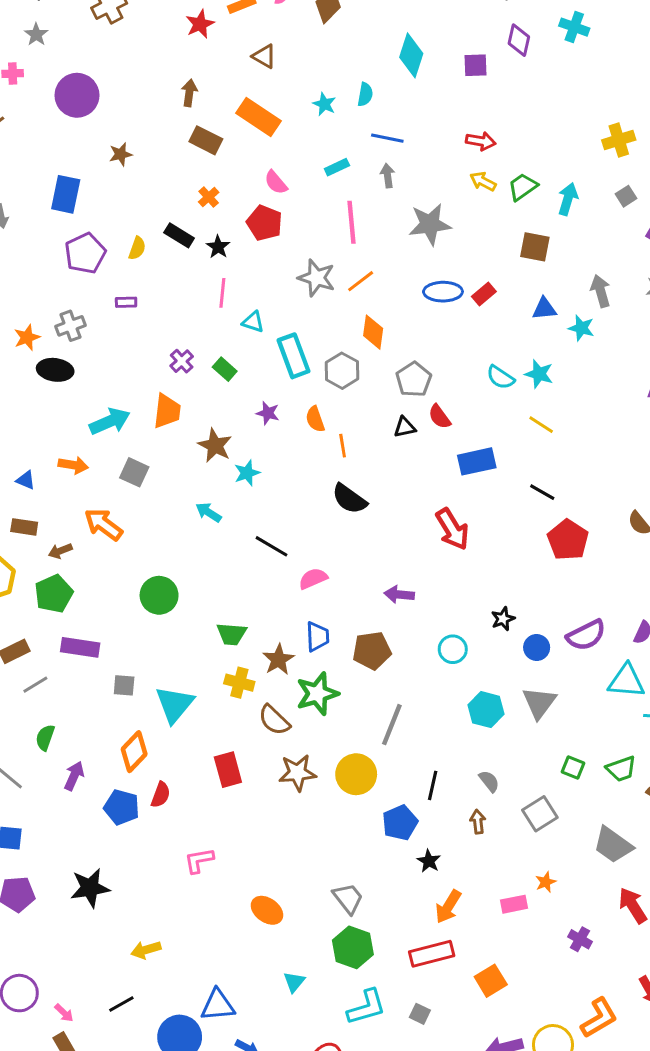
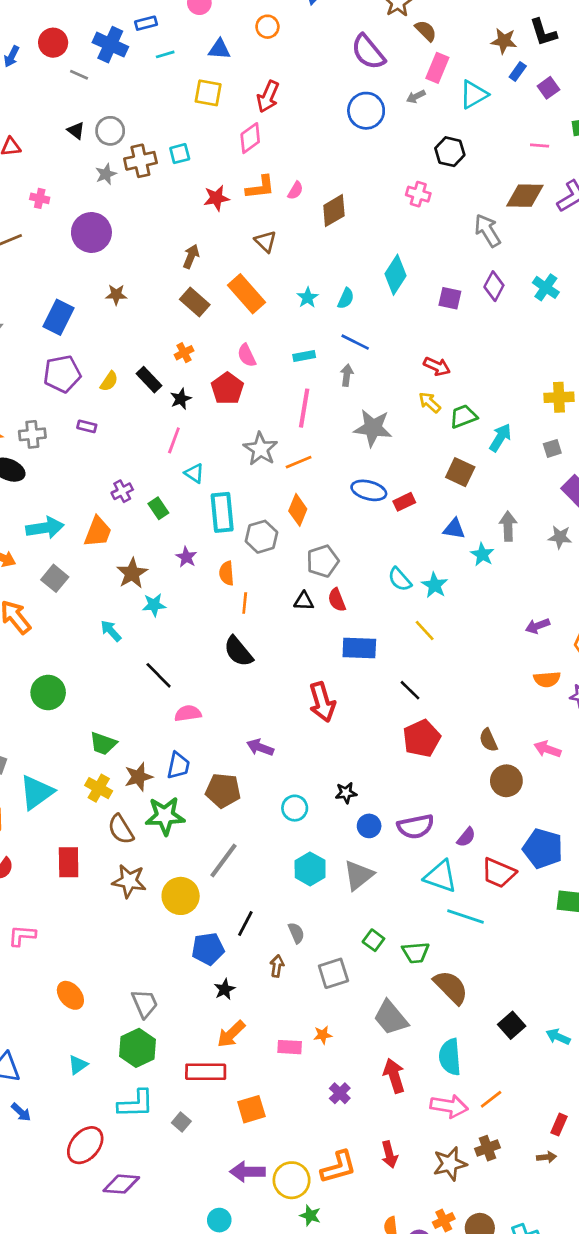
gray star: (36, 34) -> (106, 174), moved

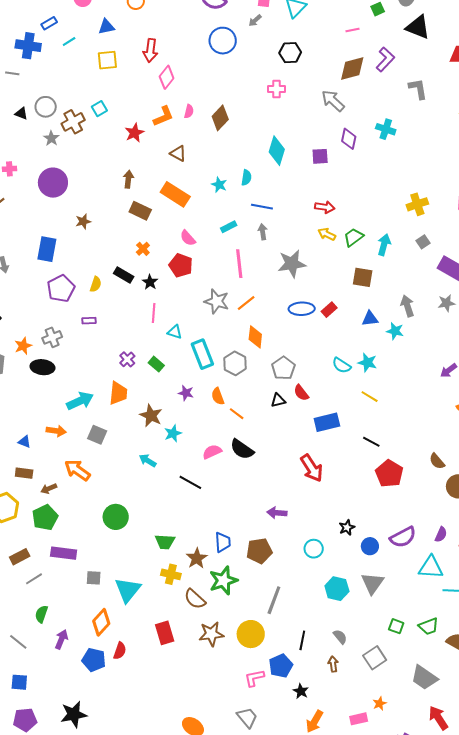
pink diamond: (250, 138) -> (167, 77), moved
orange line: (245, 603) -> (237, 414), turned -42
pink semicircle: (188, 713) -> (212, 452), moved
pink L-shape: (22, 936) -> (254, 678), moved

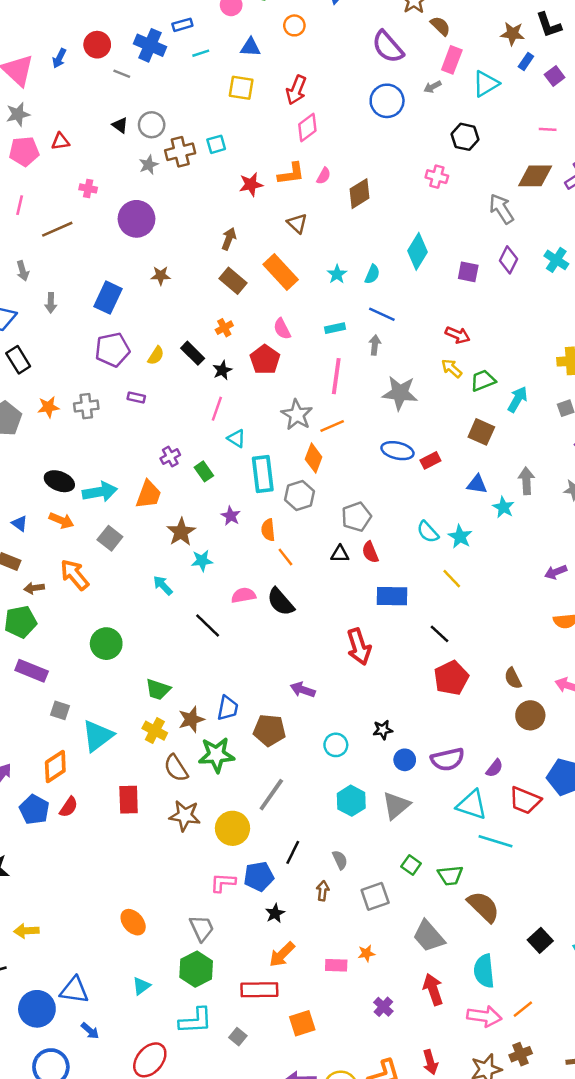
orange diamond: (255, 337) -> (314, 458), moved
black ellipse: (42, 367) -> (59, 481), moved

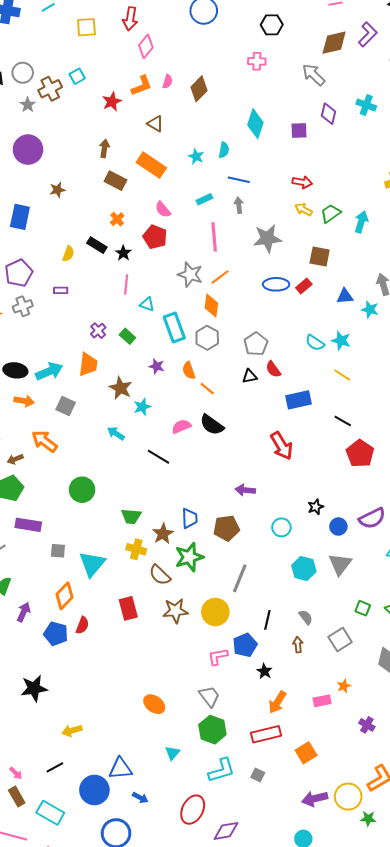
purple pentagon: (112, 350) -> (19, 273), moved
brown square: (481, 432) -> (320, 257), moved

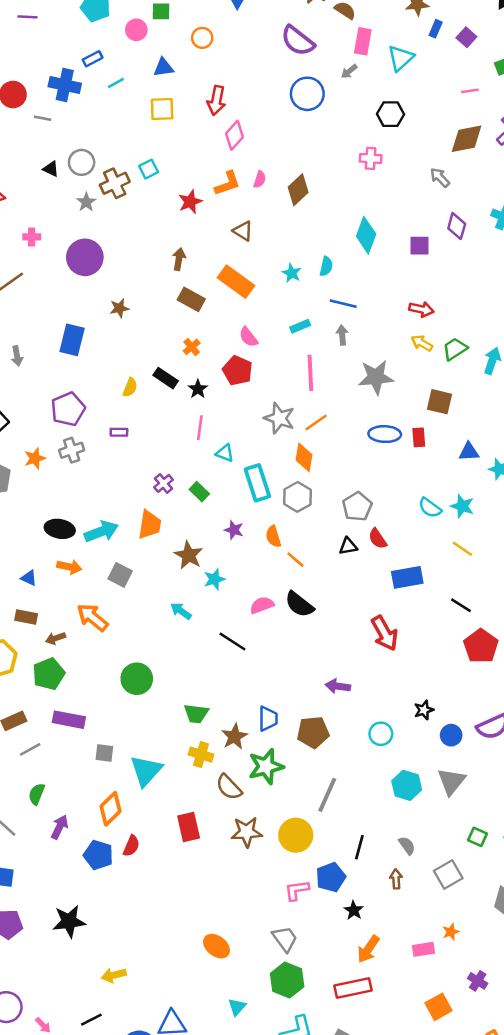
gray arrow: (314, 75) -> (440, 177), size x0.7
red rectangle: (304, 286) -> (419, 437), turned -56
orange square: (306, 753) -> (439, 1007), moved

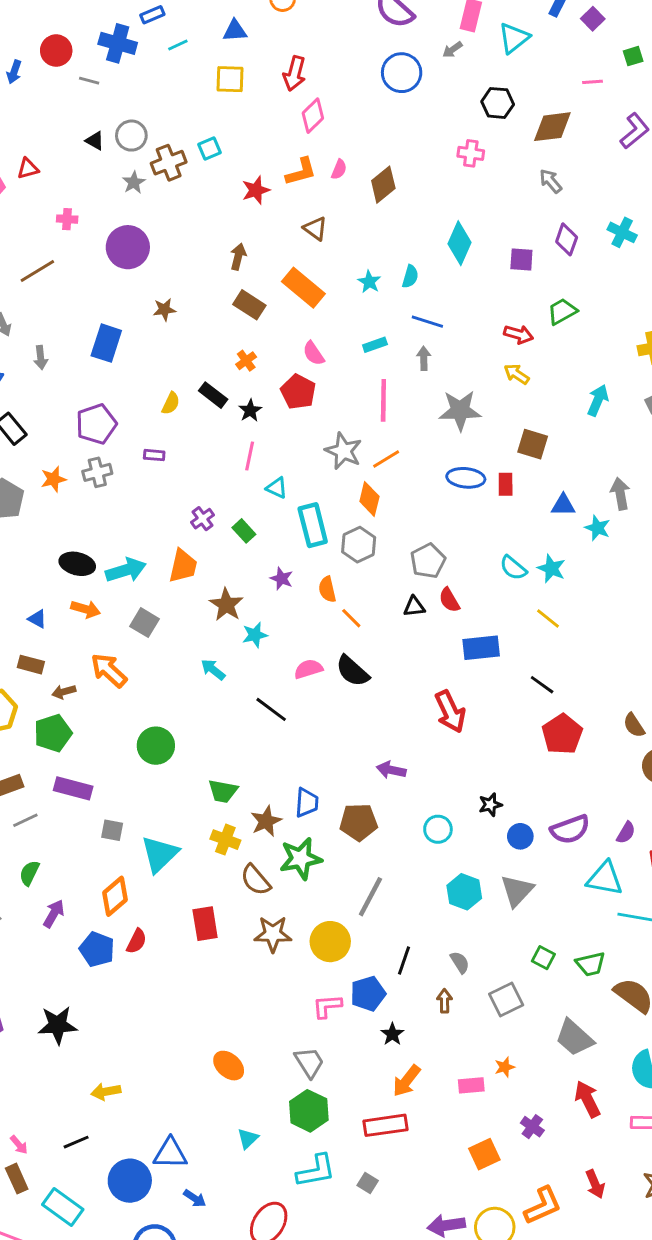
brown diamond: (467, 139) -> (552, 127), moved
green trapezoid: (455, 349) -> (562, 311), moved

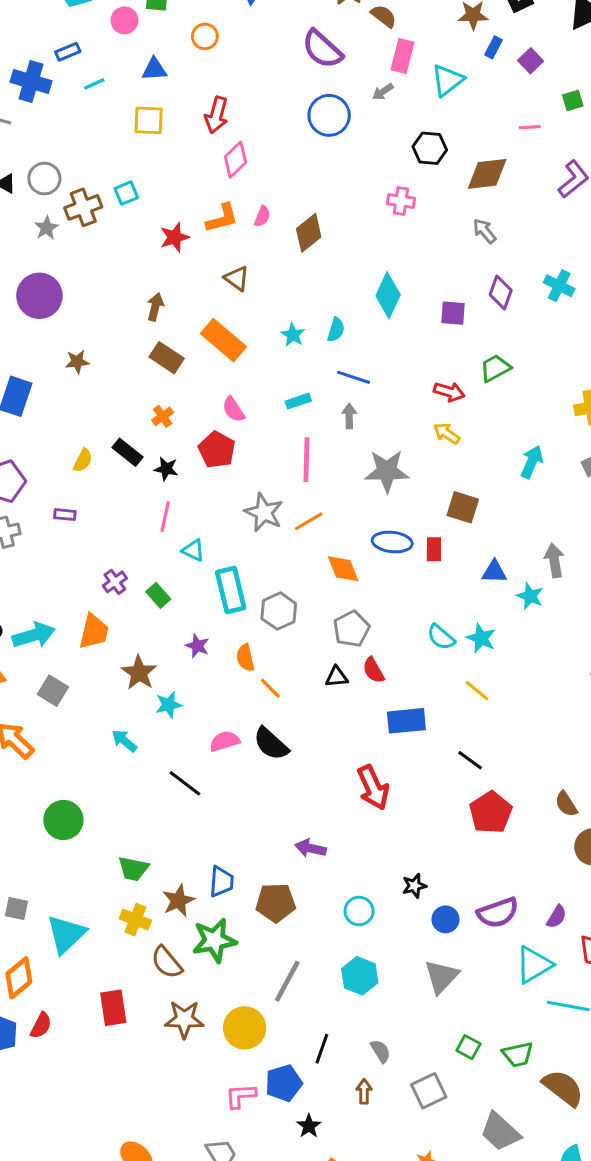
black star: (250, 410) -> (166, 469), turned -30
orange diamond: (369, 499) -> (343, 569), moved, turned -36
cyan triangle: (605, 879) -> (534, 965), turned -42
cyan hexagon: (464, 892) -> (360, 976), moved

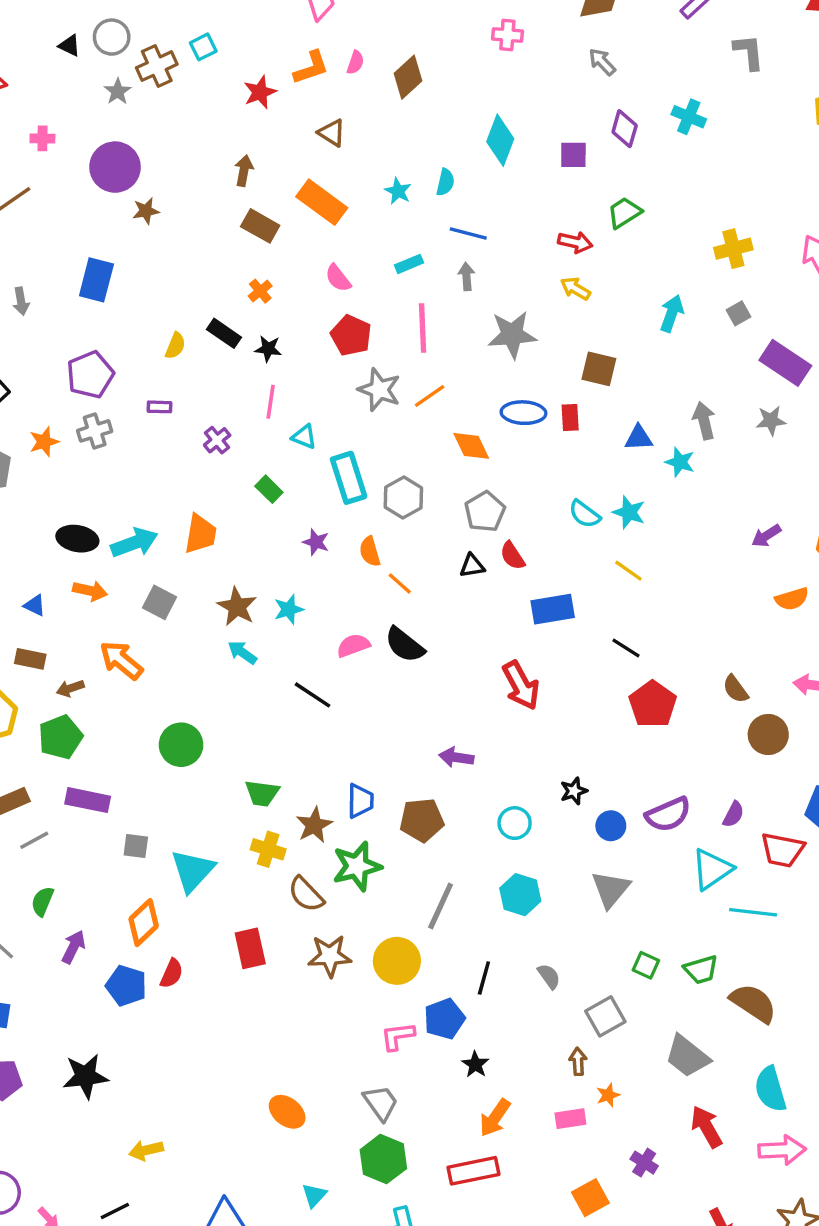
brown star: (77, 362) -> (146, 211), moved
red pentagon: (217, 450) -> (351, 335), moved
purple cross: (115, 582) -> (217, 440), moved
brown star: (139, 673) -> (237, 607), moved
brown arrow: (364, 1091) -> (578, 1061), moved

